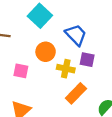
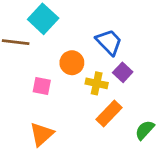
cyan square: (40, 16) -> (43, 19), moved
purple square: (87, 60) -> (123, 72), turned 32

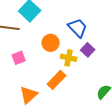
pink square: (42, 86) -> (19, 58), moved, turned -32
orange rectangle: (109, 114) -> (57, 80), moved

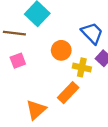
pink square: (19, 58) -> (18, 61), moved

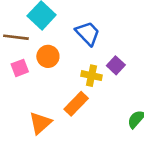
blue trapezoid: (92, 33) -> (88, 33), moved
orange circle: (61, 50) -> (48, 56), moved

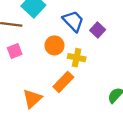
orange circle: (48, 56) -> (54, 45), moved
purple square: (116, 65) -> (98, 30), moved

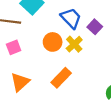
yellow cross: (77, 58) -> (74, 44), moved, turned 35
orange triangle: (32, 99) -> (20, 82), moved

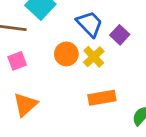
orange rectangle: (61, 78) -> (102, 98), moved, turned 36

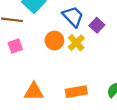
orange rectangle: (102, 98) -> (76, 92), moved
orange triangle: (25, 105) -> (34, 92), moved, turned 42

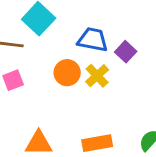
blue trapezoid: (73, 17) -> (93, 40), turned -35

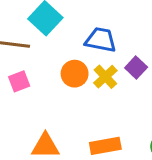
purple square: (126, 52) -> (136, 68), moved

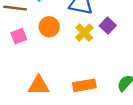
orange circle: (75, 74) -> (49, 27), moved

